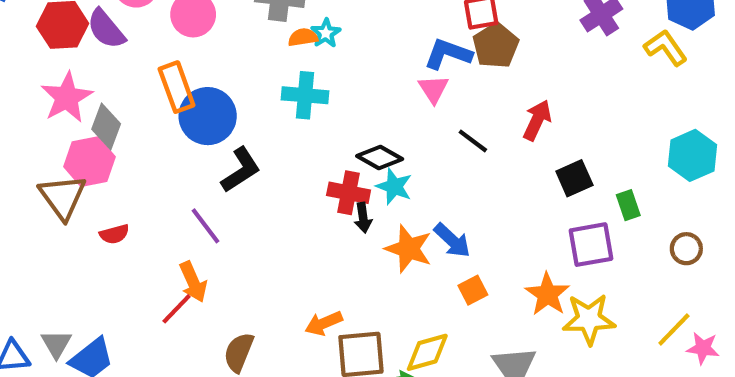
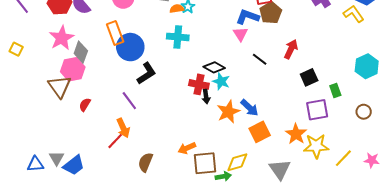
red semicircle: (114, 234) -> (85, 105), turned 136
orange star: (409, 249) -> (228, 112), turned 30
orange square: (473, 290) -> (260, 132), size x1.5
yellow line: (674, 329) -> (343, 158), moved

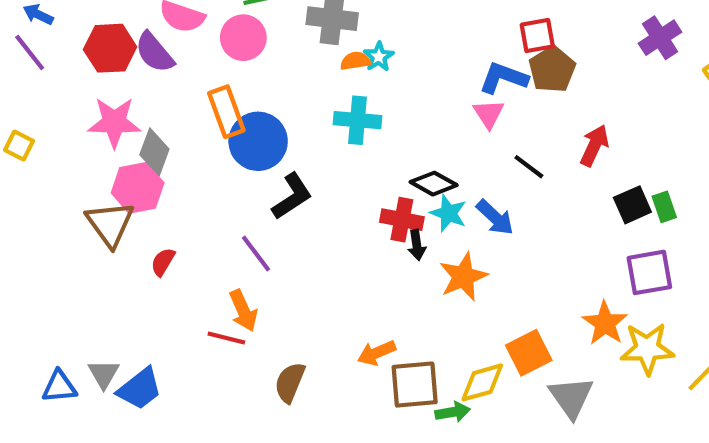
pink star: (62, 38) -> (114, 122), turned 30
green rectangle: (335, 91) -> (664, 207), moved
blue arrow: (249, 108) -> (495, 217), moved
orange square: (260, 132) -> (529, 353), moved
red line: (115, 141) -> (226, 338), turned 60

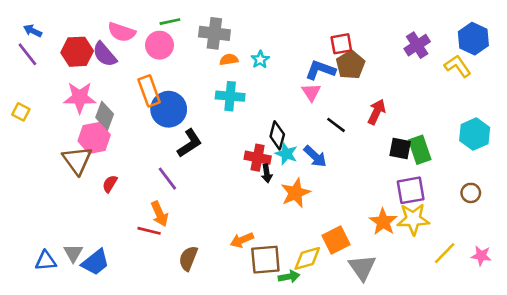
cyan star: (379, 57) -> (260, 60), moved
black diamond: (434, 184) -> (277, 135), turned 76
black square: (632, 205) -> (400, 148), turned 35
green rectangle: (664, 207) -> (420, 150), size x1.5
yellow star: (647, 349) -> (413, 219), moved

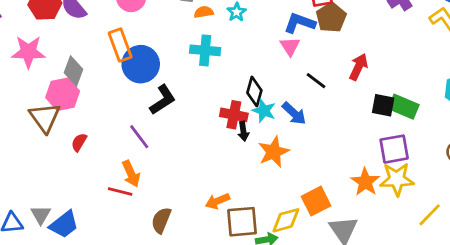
pink star: (80, 97) -> (28, 52), moved
green rectangle: (420, 150) -> (404, 107), turned -48

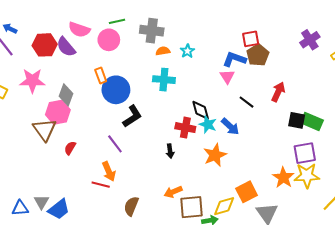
orange rectangle: (120, 45) -> (101, 76), size x0.7
black diamond: (254, 92) -> (201, 110), turned -30
black arrow: (243, 131) -> (170, 151), moved

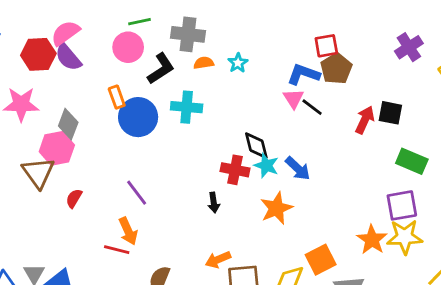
pink semicircle: (79, 30) -> (65, 33), moved, turned 125
cyan cross: (164, 80) -> (187, 107), moved
black line: (247, 102) -> (312, 107), moved
black L-shape: (132, 116) -> (161, 69), moved
black square: (297, 120) -> (390, 113), moved

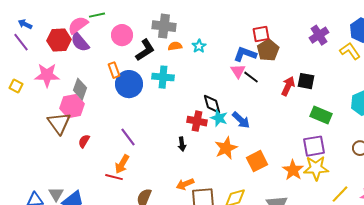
green line: (140, 22) -> (97, 15), moved
orange arrow: (128, 231) -> (122, 164), turned 54
orange square: (321, 260) -> (257, 161), moved

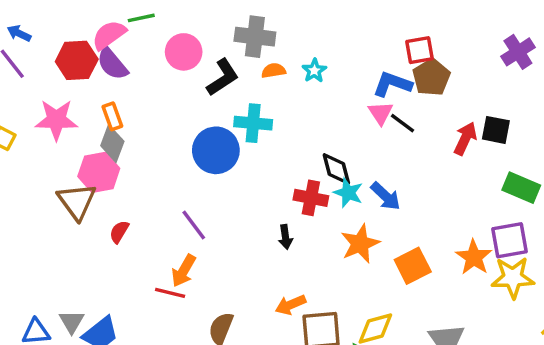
orange rectangle: (114, 70) -> (112, 116), moved
blue circle: (129, 84) -> (216, 150), moved
orange star: (293, 170) -> (474, 257), moved

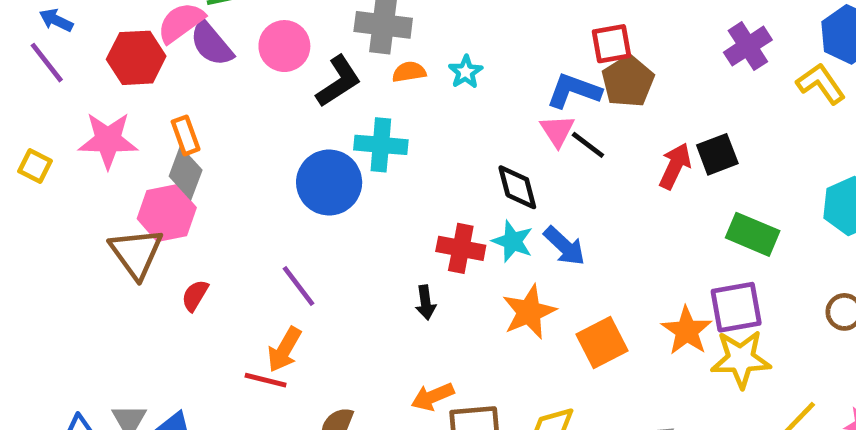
purple semicircle: (112, 64) -> (211, 44), moved
black square: (496, 130) -> (717, 154), turned -32
black diamond: (336, 169) -> (517, 187), moved

